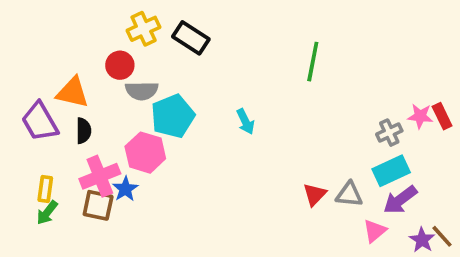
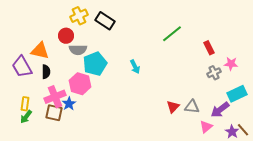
green line: (313, 62) -> (172, 34), turned 40
red rectangle: (442, 116) -> (209, 48), moved
cyan rectangle: (391, 171) -> (237, 94), moved

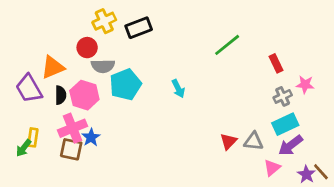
black rectangle: (105, 21) -> (139, 28), turned -54
orange triangle: (40, 51) -> (53, 67), turned -36
pink hexagon: (80, 84) -> (84, 95), moved
cyan rectangle: (237, 94) -> (285, 124), moved
green arrow: (26, 117) -> (24, 148), moved

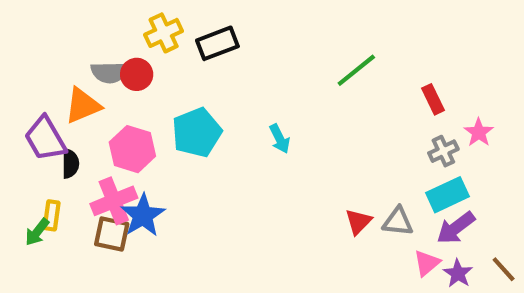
gray semicircle: (103, 66) -> (110, 72), moved
pink star: (305, 85) -> (479, 132), turned 30
black semicircle: (61, 95) -> (70, 164), moved
blue star: (91, 137) -> (143, 215), size x1.5
purple star: (306, 174) -> (458, 273), moved

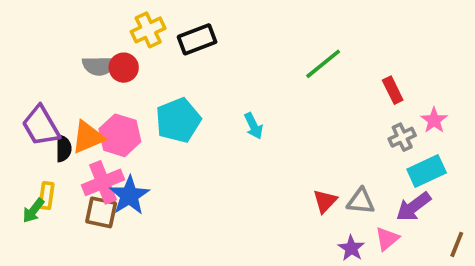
orange triangle: (83, 105) -> (88, 137), moved
cyan rectangle: (448, 195) -> (427, 171), moved
brown line: (504, 269) -> (457, 244), turned 64
purple star: (458, 273) -> (351, 248), moved

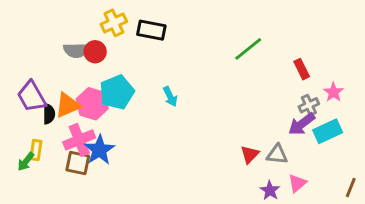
black rectangle: (197, 39) -> (151, 30), turned 32
cyan pentagon: (178, 120) -> (117, 92), moved
cyan arrow: (253, 126) -> (170, 97), moved
purple arrow: (413, 207) -> (302, 124), moved

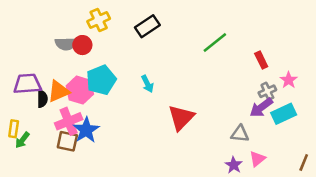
black rectangle: (151, 30) -> (147, 26), moved, turned -45
purple trapezoid: (32, 97) -> (27, 84), turned 116
yellow rectangle: (36, 150) -> (14, 129), moved
red triangle: (250, 154) -> (181, 118), moved, size x1.6

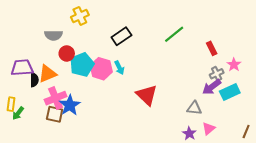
black rectangle: (147, 26) -> (121, 36), moved
red circle: (82, 45) -> (67, 53), moved
pink hexagon: (80, 90) -> (101, 69), moved
red triangle: (181, 118) -> (147, 95), turned -30

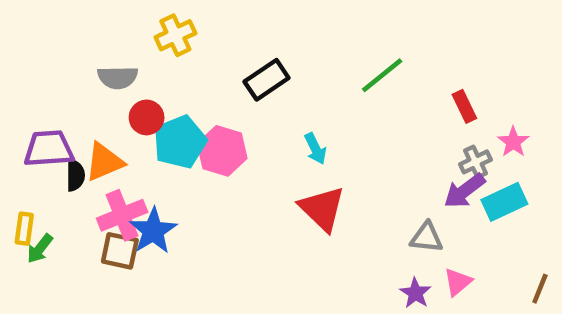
cyan arrow: (119, 68) -> (315, 149), moved

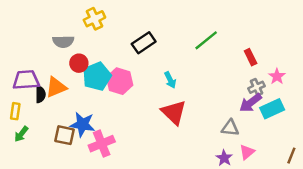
pink cross: (122, 215) -> (102, 144), moved
yellow rectangle: (24, 229) -> (15, 111), moved
blue star: (153, 231) -> (82, 124), turned -30

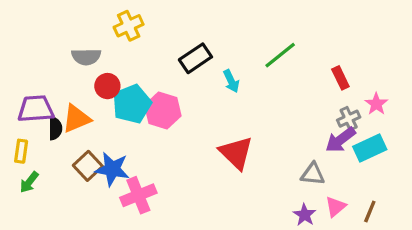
cyan arrow: (170, 80) -> (231, 81), moved
brown square: (64, 135) -> (88, 166), moved, turned 35
brown line: (291, 156) -> (370, 212), moved

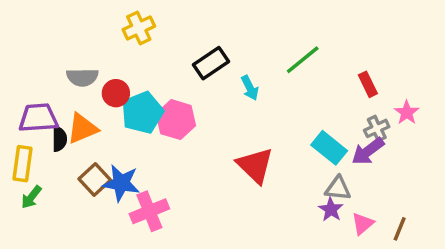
gray semicircle: (86, 57) -> (82, 77), moved
cyan rectangle: (370, 148) -> (329, 148), moved, turned 64
yellow rectangle: (21, 151) -> (22, 164), size x1.4
purple star: (305, 215) -> (331, 209), moved

